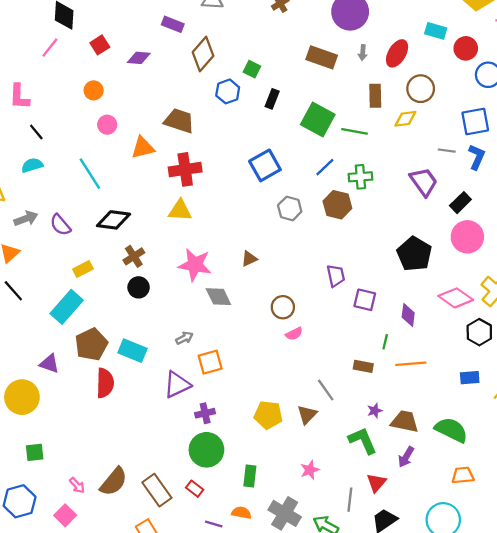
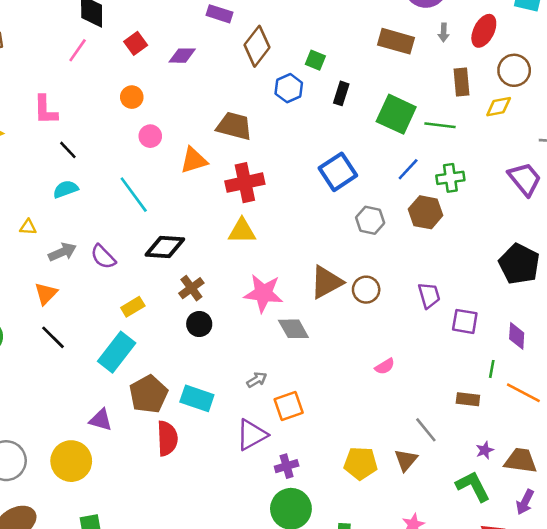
brown triangle: (249, 259) -> (326, 282), size x1.8
brown circle: (283, 307) -> (366, 290), moved
orange line: (411, 364) -> (523, 393), turned 36

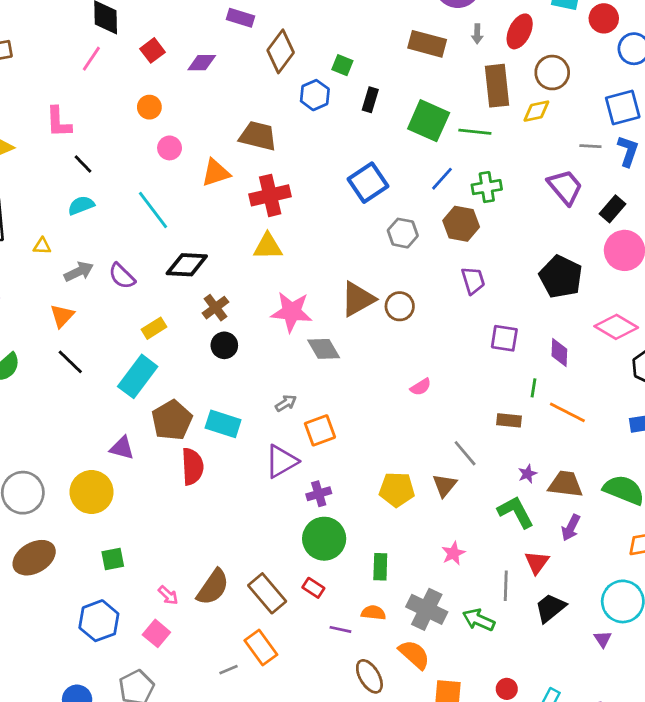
brown rectangle: (462, 82) -> (497, 86), size x1.4
purple trapezoid: (429, 295) -> (473, 280), moved

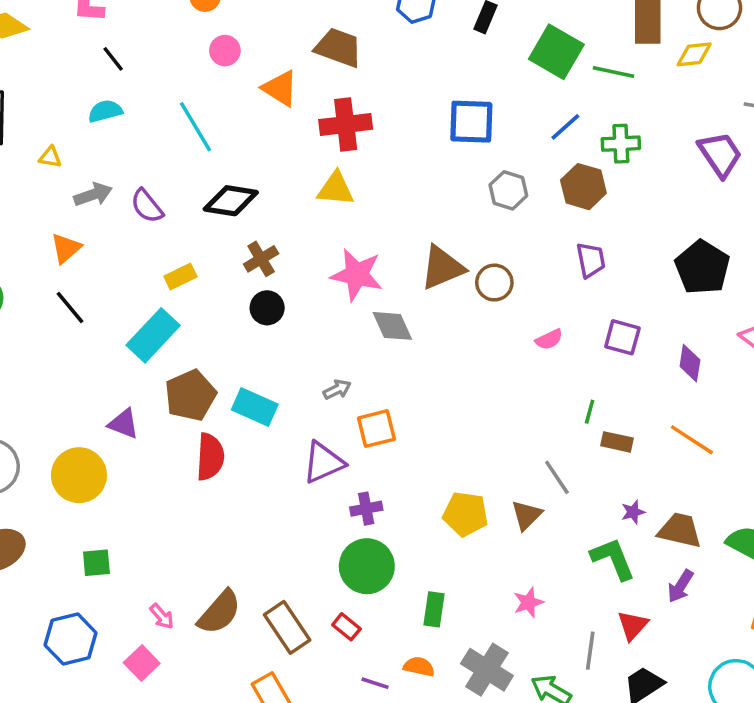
orange triangle: (216, 173) -> (280, 88), turned 44
blue square: (368, 183) -> (471, 122), turned 30
pink semicircle: (421, 387) -> (549, 339), moved
green line: (534, 388) -> (590, 412), moved

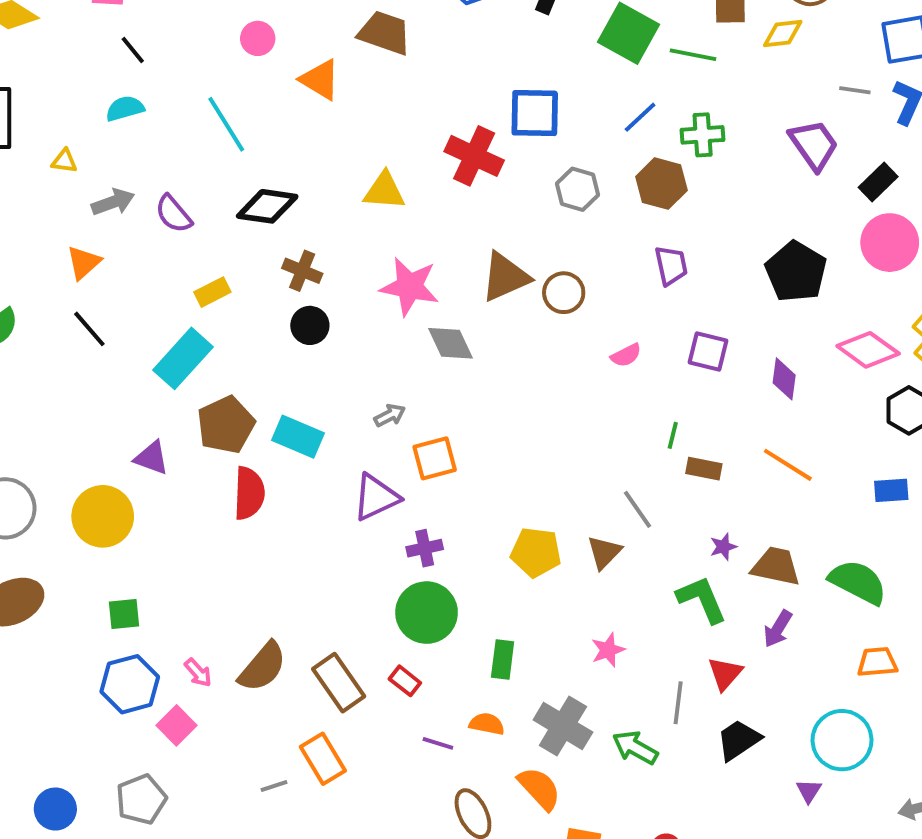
red cross: (346, 124) -> (474, 156), moved, turned 33
brown cross: (261, 259) -> (302, 271), turned -36
blue hexagon: (71, 639) -> (130, 684), moved

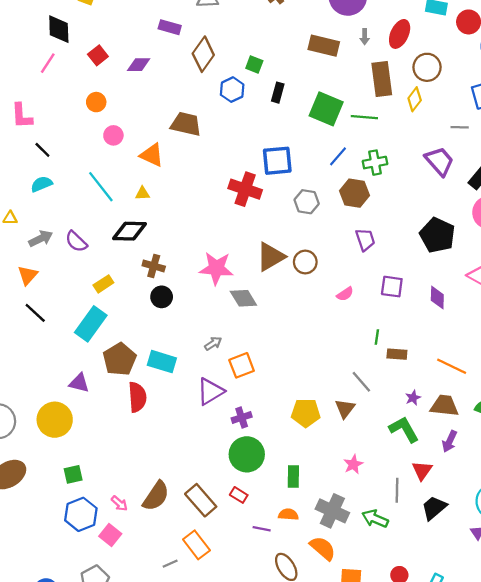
yellow diamond: (783, 34) -> (415, 99), turned -40
yellow triangle: (384, 191) -> (142, 193), moved, size x0.6
orange line: (788, 465) -> (452, 366), moved

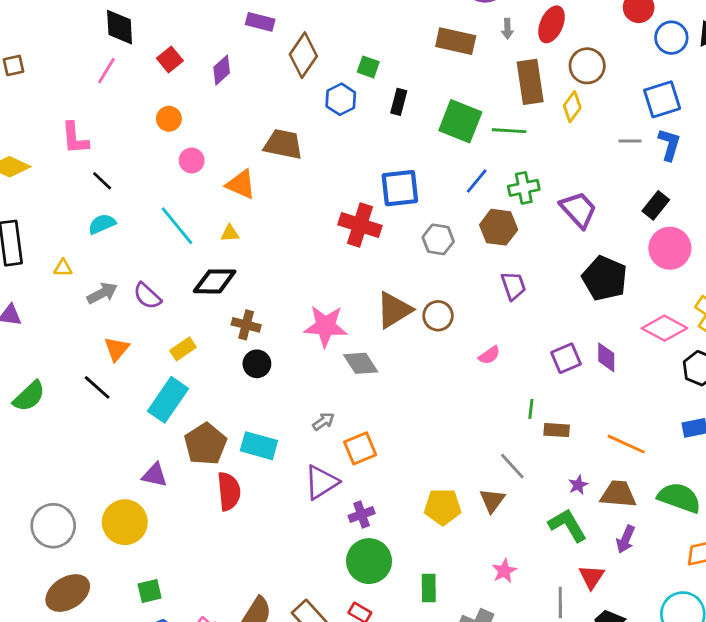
purple diamond: (139, 65) -> (222, 70), turned -40
purple trapezoid: (439, 161) -> (578, 210), moved
orange triangle: (28, 275) -> (117, 349), moved
purple square: (392, 287) -> (566, 358), moved, turned -30

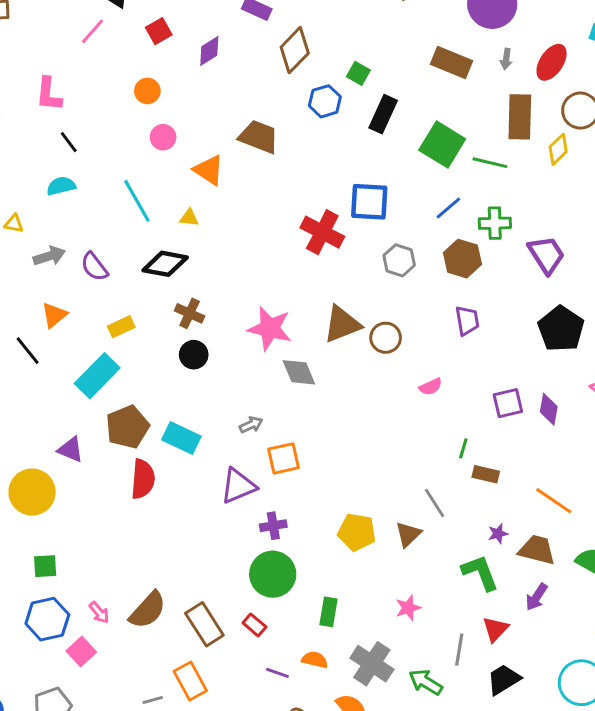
black rectangle: (399, 102) -> (383, 114), size x1.4

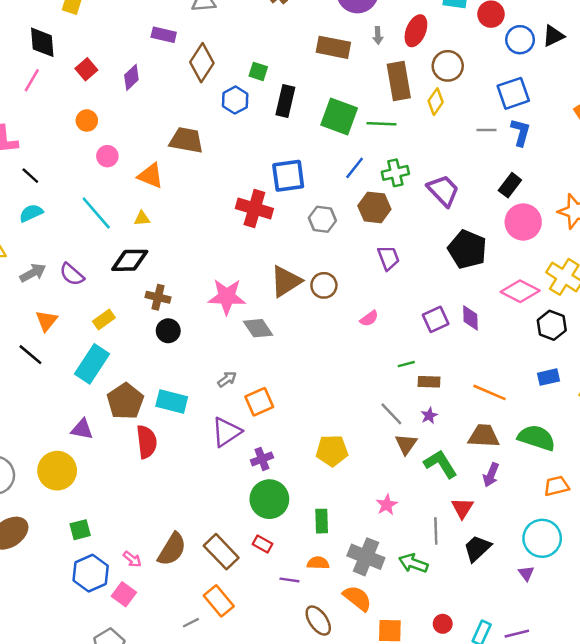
green line: (463, 448) -> (406, 364), turned 70
brown triangle: (408, 534) -> (406, 444), moved
purple star: (498, 534) -> (429, 416), moved

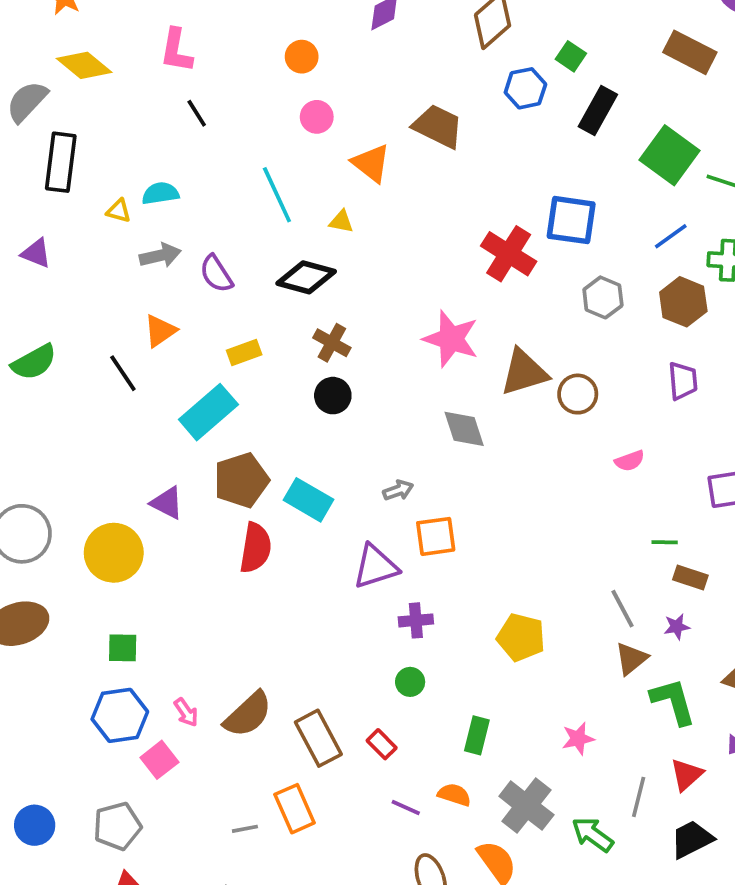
cyan semicircle: (31, 213) -> (160, 193), moved
pink star: (227, 297) -> (451, 339), moved
green circle: (269, 499) -> (410, 682), size x0.5

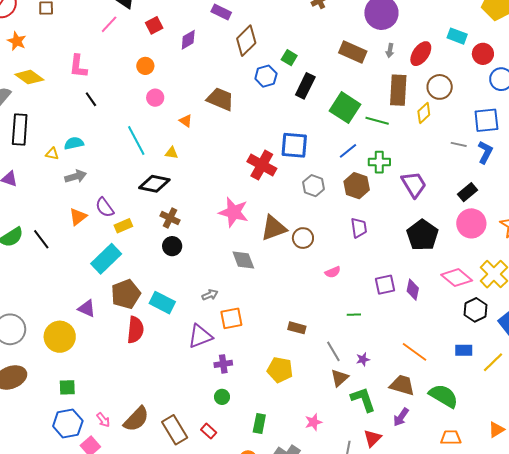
orange triangle: (371, 163) -> (186, 121), size x0.6
purple semicircle: (216, 274) -> (105, 207), moved
black line: (123, 373) -> (41, 239), moved
brown rectangle: (690, 578) -> (297, 328), moved

